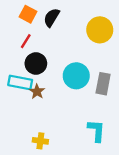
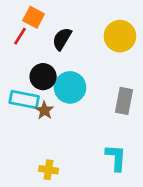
black semicircle: (52, 18) -> (62, 39), moved
red line: (26, 41) -> (20, 36), moved
cyan circle: (76, 76) -> (70, 87), moved

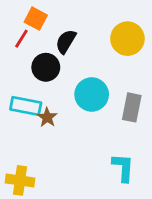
black circle: (43, 77) -> (46, 67), moved
cyan circle: (70, 87) -> (92, 94), moved
yellow cross: (48, 170) -> (20, 180), moved, size x1.4

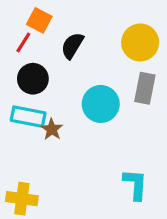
black circle: (46, 67) -> (33, 79), moved
gray rectangle: (132, 107) -> (145, 88), moved

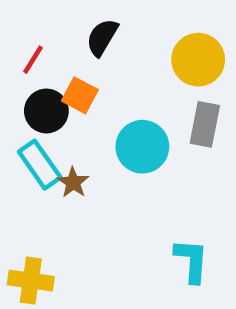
orange square: (39, 20) -> (80, 95), moved
black semicircle: (72, 46) -> (102, 37), moved
cyan rectangle: (28, 117) -> (40, 165), turned 44

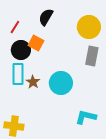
cyan circle: (142, 147) -> (61, 83), moved
cyan rectangle: (40, 165) -> (18, 74), turned 35
cyan L-shape: (191, 261) -> (86, 117), turned -80

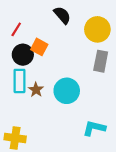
black semicircle: (46, 17) -> (62, 15), moved, turned 108

